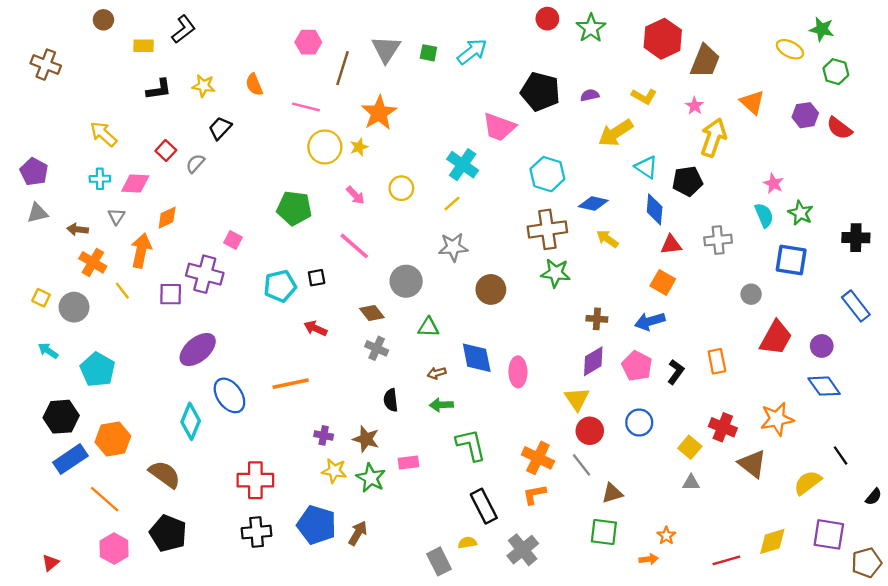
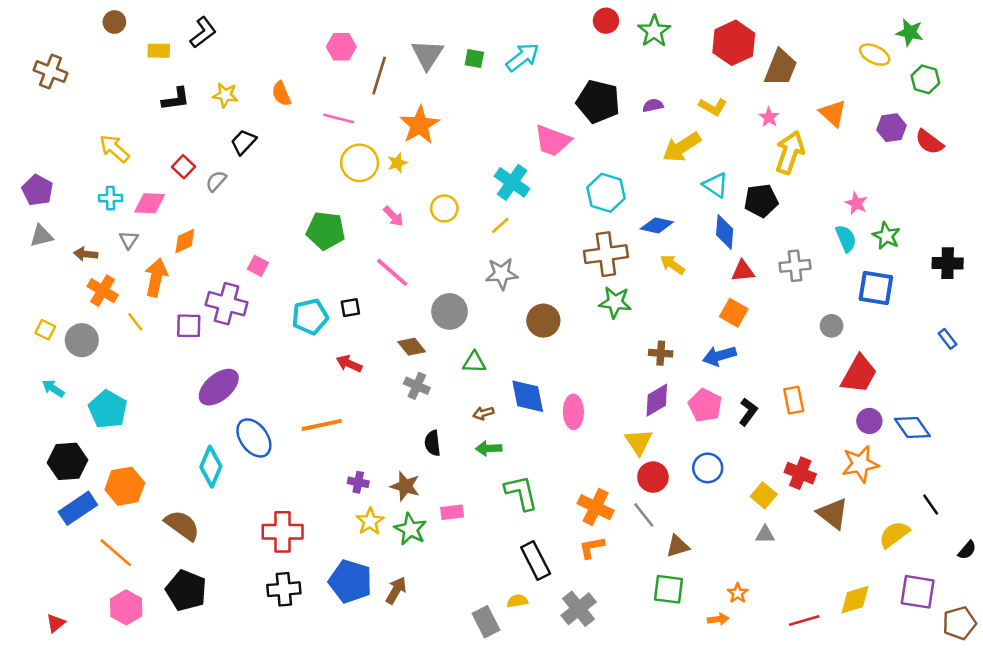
blue rectangle: (856, 306) -> (948, 339), size x0.6
purple circle: (822, 346) -> (869, 421), moved
yellow star: (334, 471) -> (370, 521), turned 30

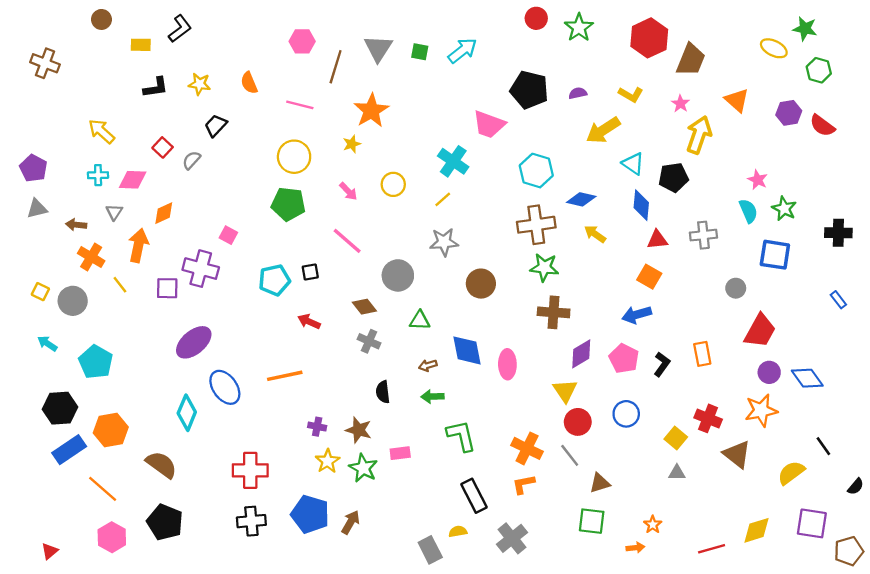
yellow circle: (360, 163) -> (294, 157), moved
brown cross: (661, 353) -> (554, 312), moved, size x1.5

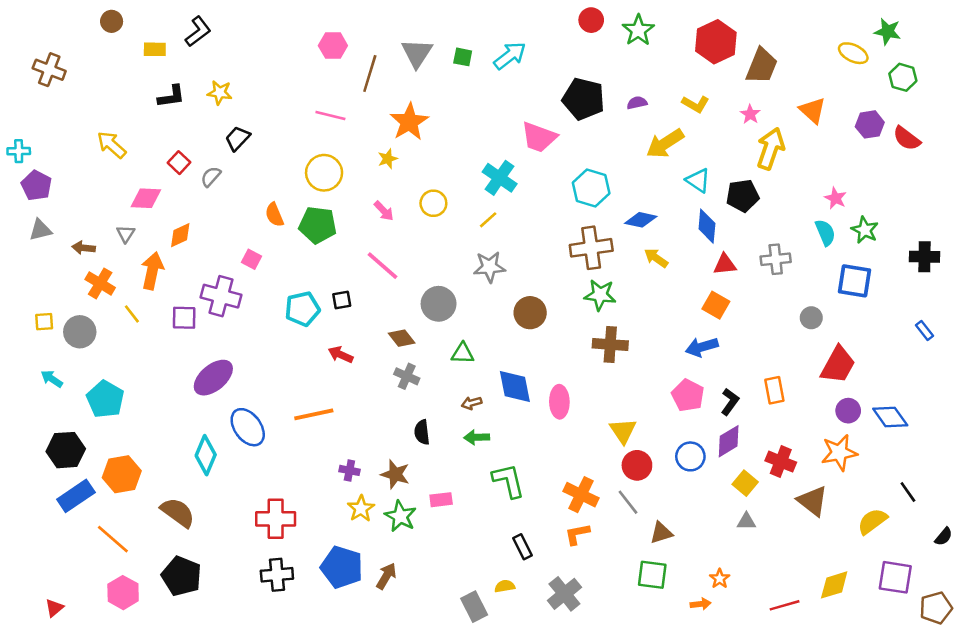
orange semicircle: (249, 83) -> (274, 215), moved
cyan cross: (98, 175) -> (19, 151), moved
yellow square: (40, 292) -> (44, 322), turned -30
purple diamond: (581, 354) -> (729, 441), moved
black rectangle: (474, 496) -> (522, 547), size x0.7

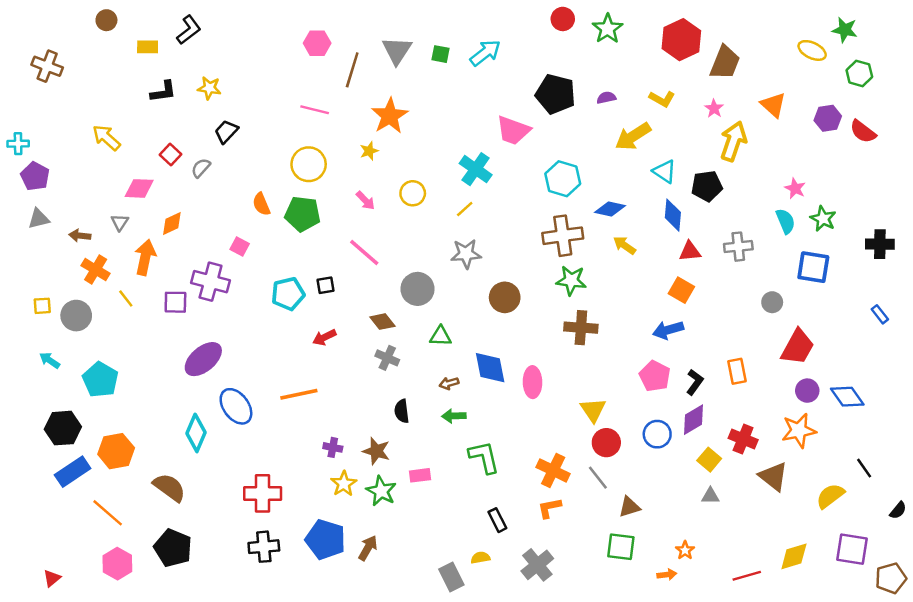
red arrow: (341, 355) -> (324, 337), turned -50

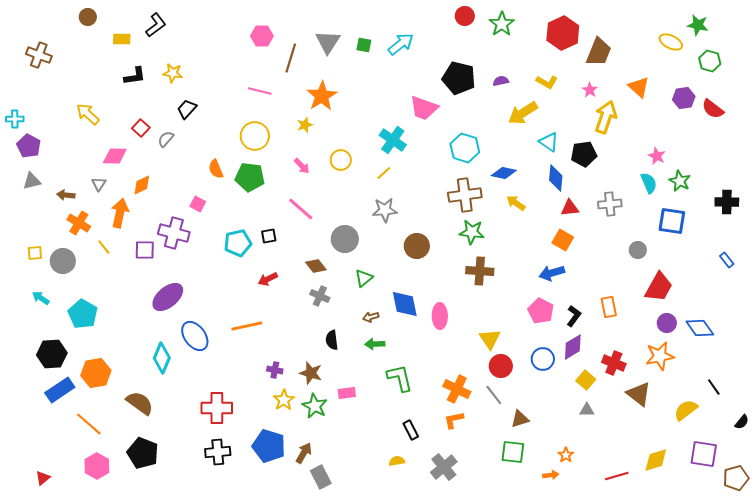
green triangle: (441, 336) -> (364, 278), turned -42
gray rectangle: (451, 577) -> (321, 477), moved

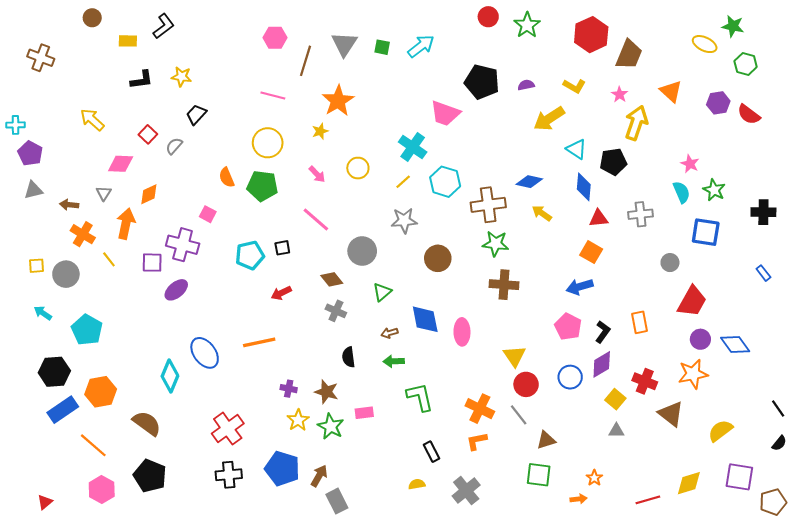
cyan hexagon: (465, 148) -> (445, 182), moved
purple ellipse: (168, 297) -> (176, 290), moved, size x0.7
black line: (714, 387) -> (778, 409), moved
red cross: (217, 408) -> (228, 429), turned -36

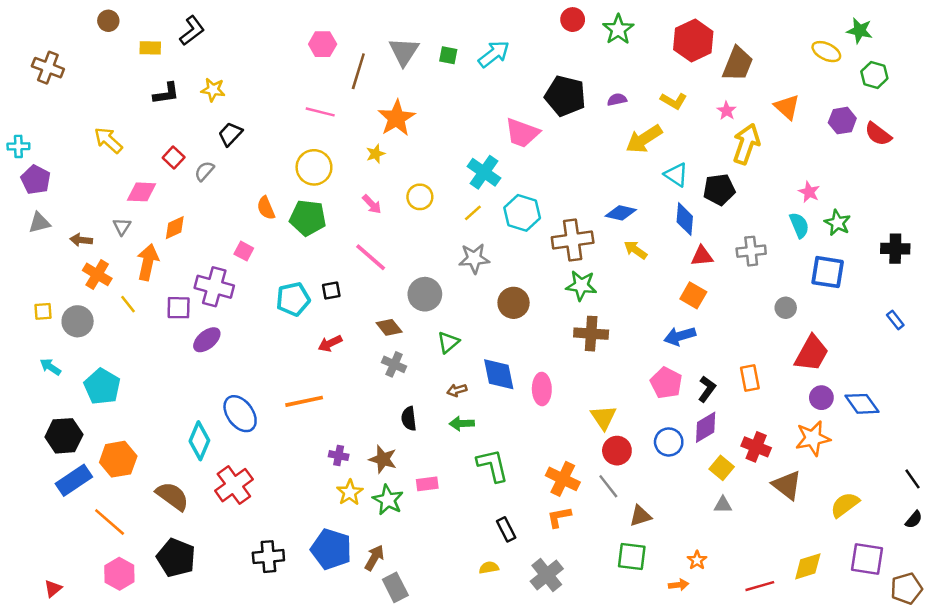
red cross: (228, 429) -> (234, 485), moved

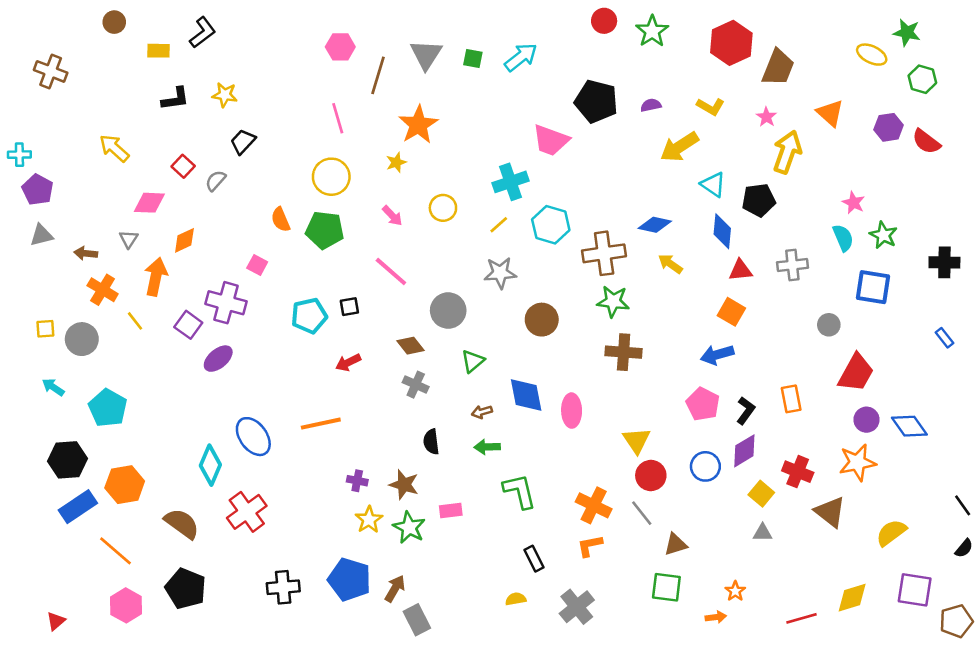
pink line: (320, 112) -> (338, 118), turned 60
cyan cross: (484, 172) -> (511, 182), turned 36
purple square: (179, 308) -> (188, 325), turned 35

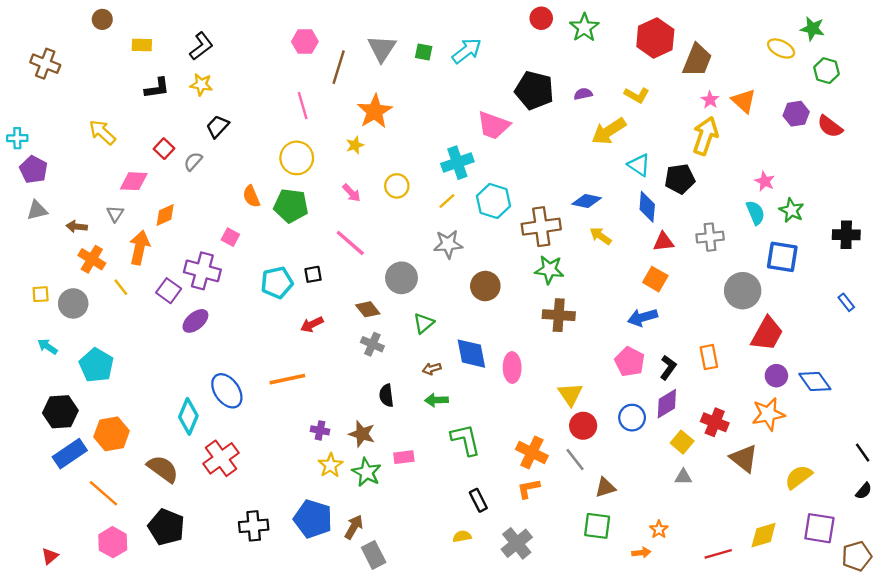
black L-shape: (203, 32) -> (201, 46), moved
pink star: (766, 117) -> (710, 100), moved
gray circle: (829, 325) -> (743, 291), size x1.8

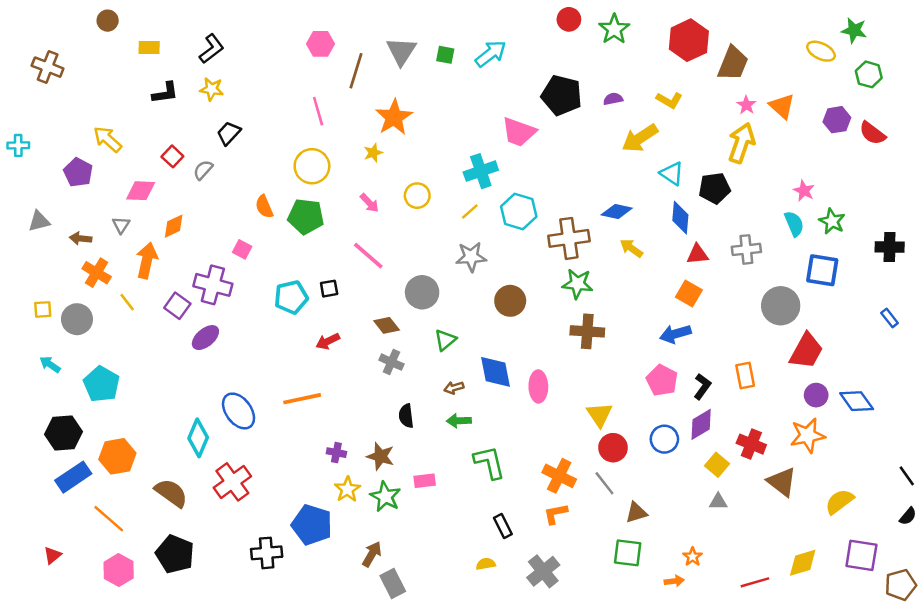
purple pentagon: (34, 170) -> (78, 172), moved
blue pentagon: (313, 519) -> (312, 525), moved
red triangle: (50, 556) -> (52, 555), moved

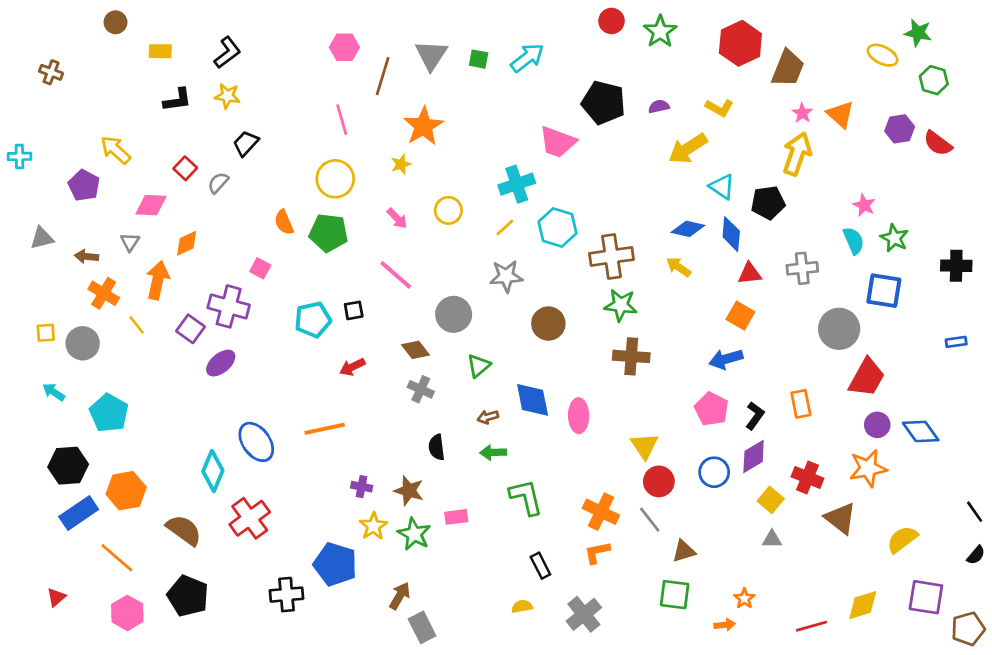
brown cross: (48, 67) -> (51, 72), size x0.7
blue diamond: (617, 211) -> (688, 229), moved
blue rectangle: (890, 318) -> (956, 342), turned -60

